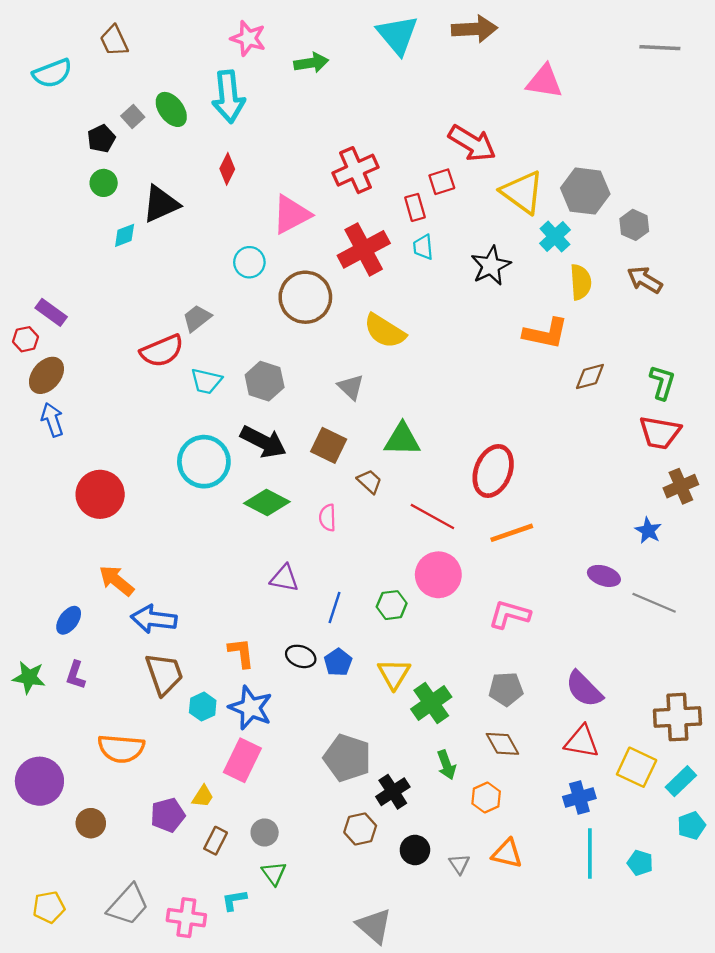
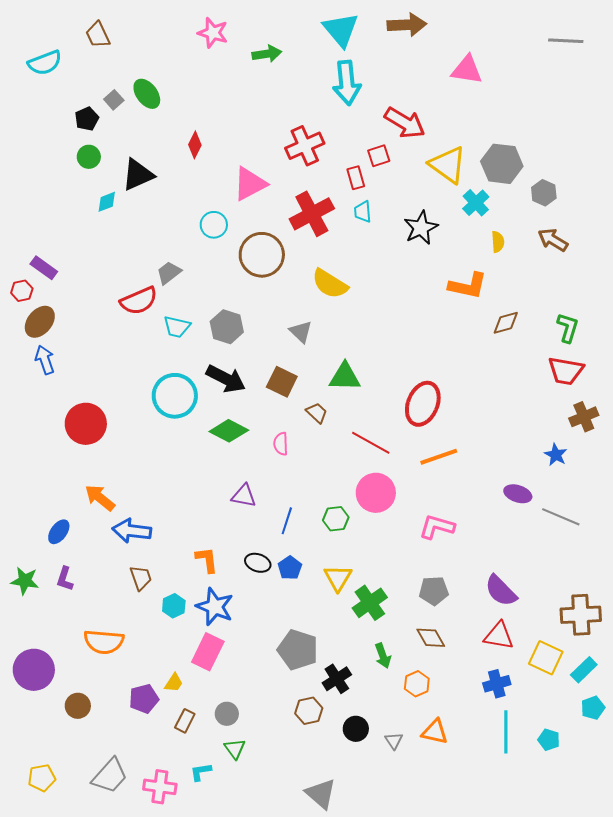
cyan arrow: (228, 97) -> (347, 83), moved
yellow semicircle: (581, 282) -> (498, 242), size x0.7
brown trapezoid: (164, 674) -> (141, 578), size x0.7

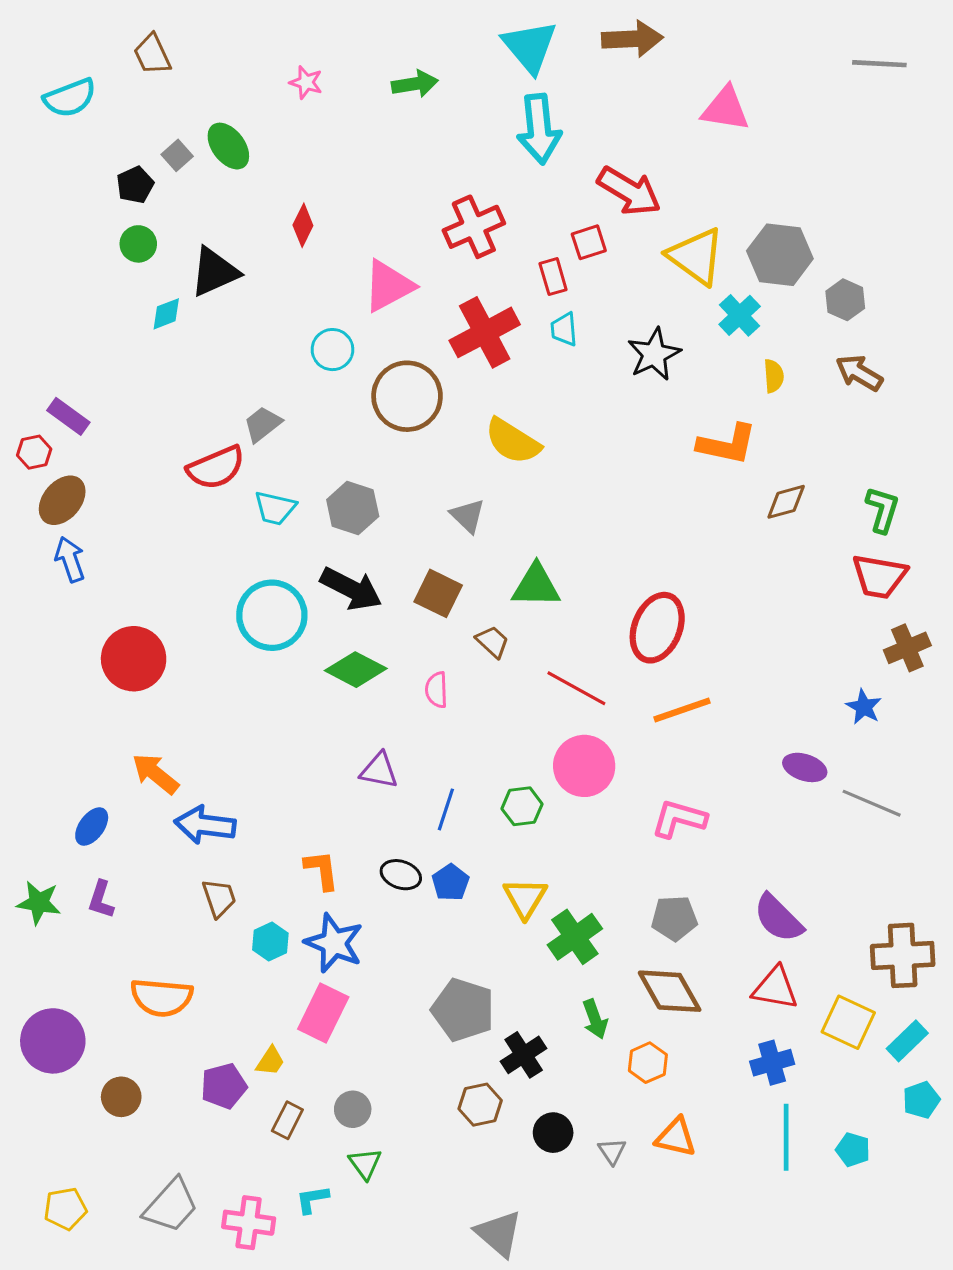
pink star: (213, 33) -> (306, 82), moved, size x0.7
brown diamond: (431, 638) -> (670, 991), size x1.4

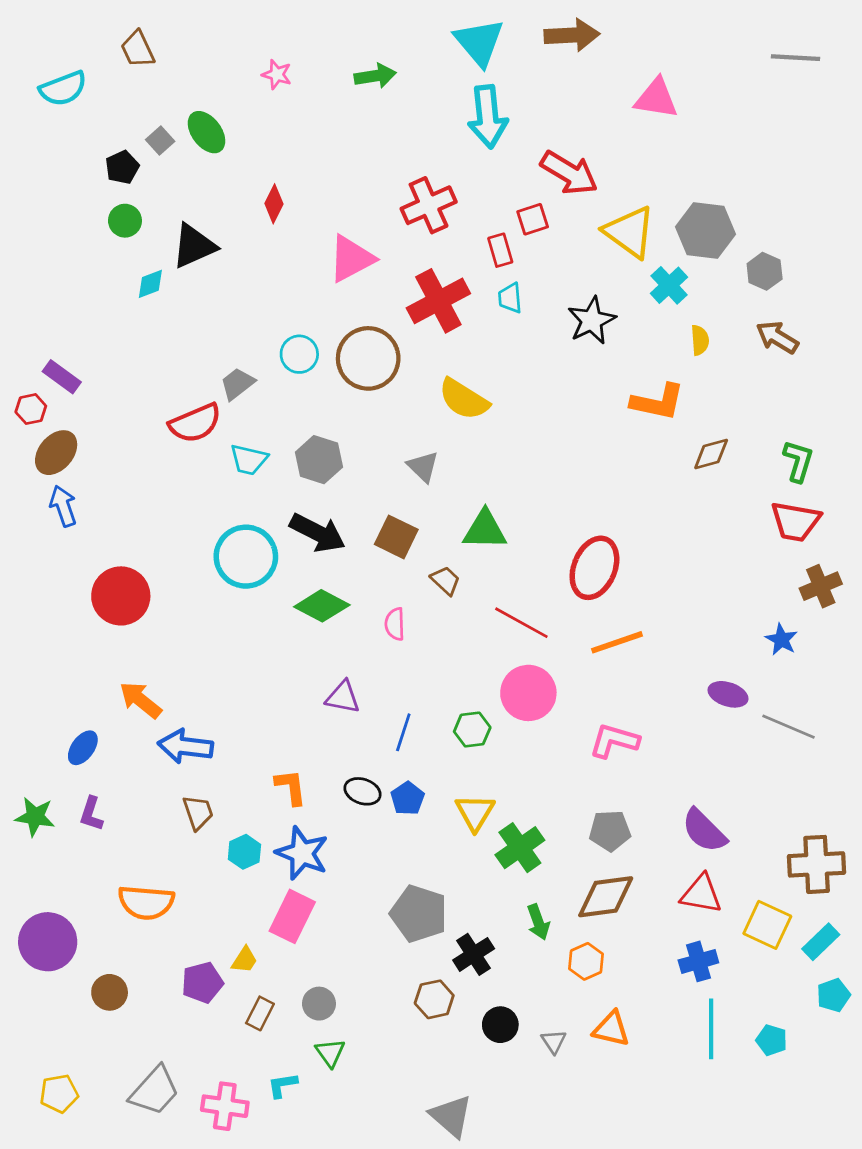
cyan circle: (332, 350) -> (299, 354), moved
brown diamond: (670, 991) -> (606, 897), turned -68

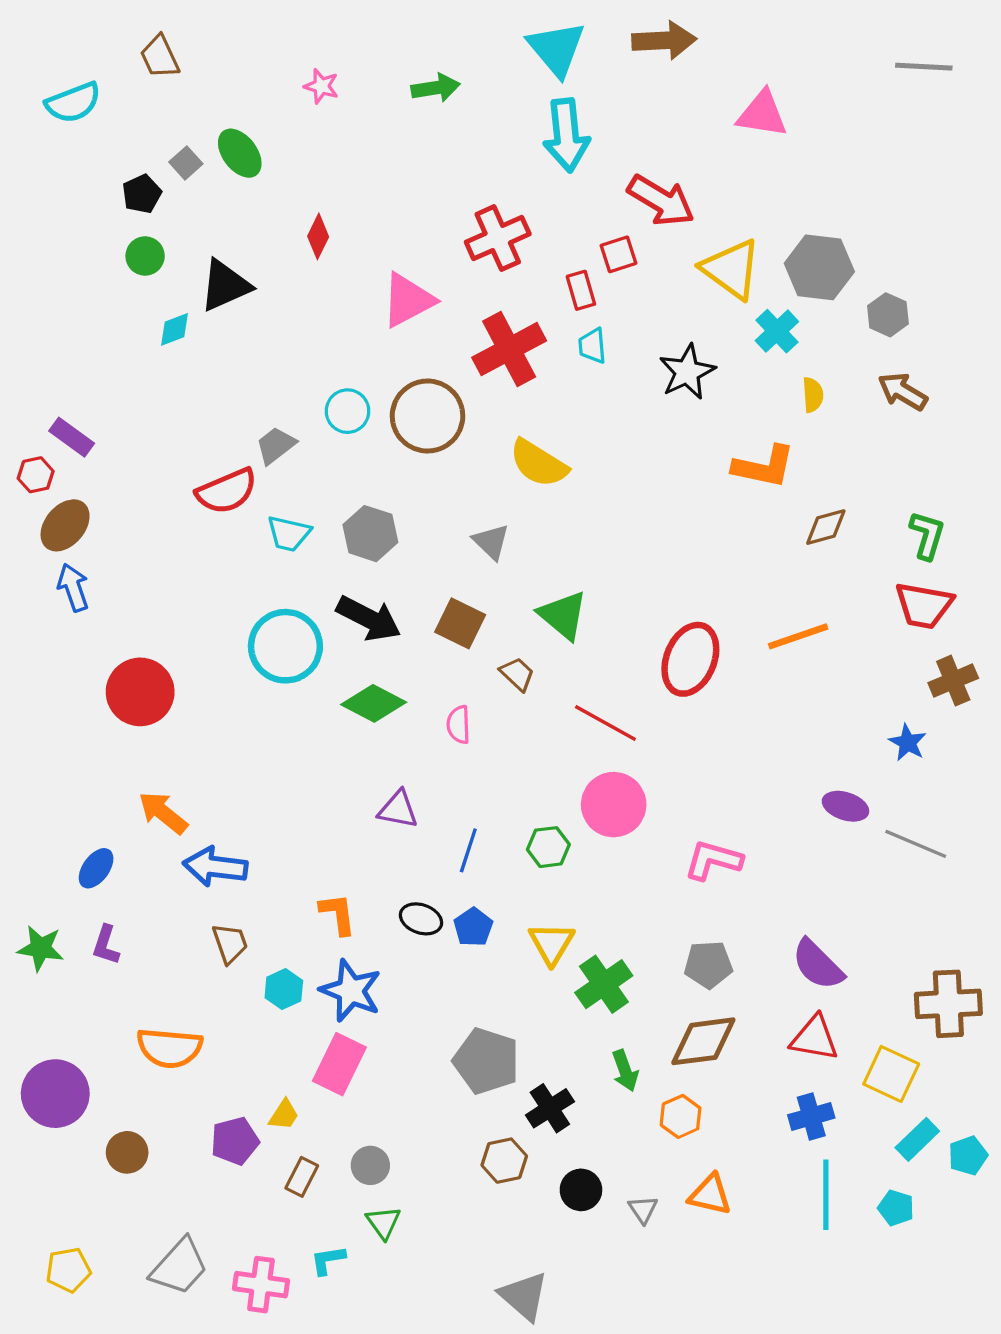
green triangle: (485, 530) -> (563, 615), turned 39
orange line: (617, 642) -> (798, 636), moved
cyan rectangle: (821, 942) -> (917, 1139), moved

